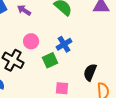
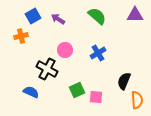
green square: (50, 60) -> (77, 90), moved

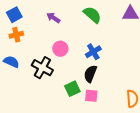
blue square: (33, 16) -> (14, 15), moved
black semicircle: (124, 81) -> (90, 74), moved
blue semicircle: (31, 92) -> (11, 62), moved

